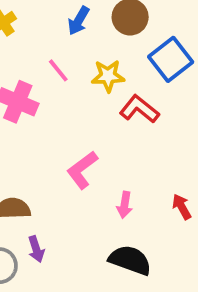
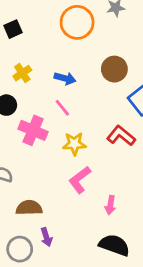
blue arrow: (79, 21) -> (65, 78), moved, turned -105
yellow star: (108, 76) -> (74, 144), moved

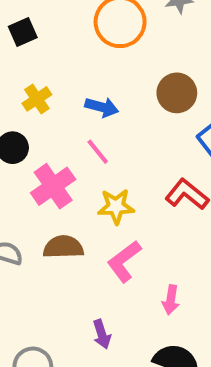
pink cross: (33, 130) -> (53, 186), turned 32
brown semicircle: (29, 208) -> (63, 247), moved
purple arrow: (46, 237) -> (102, 334), moved

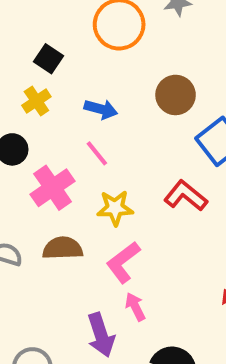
black square: (23, 32) -> (48, 59), moved, turned -32
pink arrow: (171, 300) -> (135, 307), moved, turned 144
purple arrow: (102, 334) -> (101, 335), size x1.5

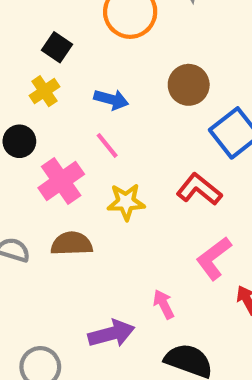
pink L-shape: (123, 262) -> (214, 258), moved
pink arrow: (135, 307) -> (164, 304), moved
purple arrow: (101, 335) -> (111, 334), turned -87

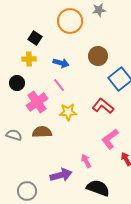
yellow cross: (44, 91) -> (29, 59), turned 32

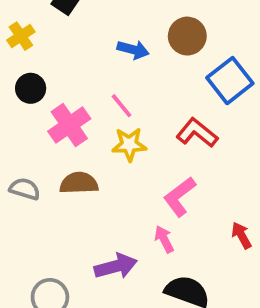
yellow cross: (29, 59) -> (21, 36), moved, turned -32
blue arrow: (61, 63) -> (133, 50), moved
pink line: (59, 85) -> (122, 106), moved
pink L-shape: (110, 139) -> (180, 197), moved

